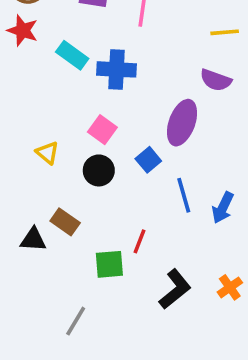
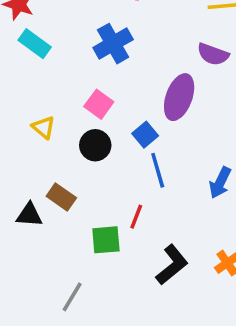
cyan rectangle: (72, 55) -> (35, 44), moved
blue cross: (116, 69) -> (113, 44), turned -33
blue line: (184, 195) -> (158, 170), moved

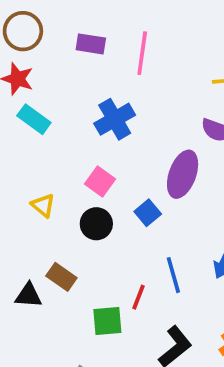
blue line: (158, 170) -> (173, 275), moved

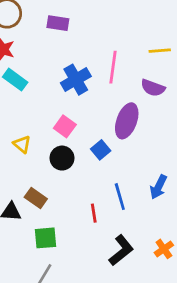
pink line: (142, 53) -> (113, 67), moved
red line: (139, 297) -> (94, 213), turned -30
green square: (107, 321) -> (45, 238), moved

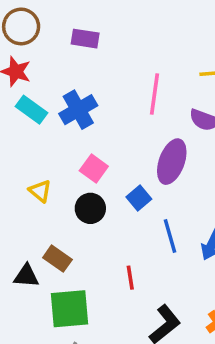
blue cross: (76, 80) -> (78, 110), moved
blue line: (120, 197) -> (170, 236), moved
green square: (45, 238) -> (70, 309), size x1.4

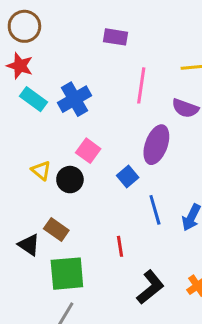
purple rectangle: (85, 39) -> (115, 37), moved
black circle: (90, 208) -> (70, 180), moved
black triangle: (26, 276) -> (29, 245), turned 30

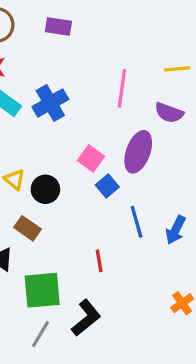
purple rectangle: (115, 37) -> (58, 27), moved
pink square: (88, 151) -> (91, 158), moved
brown rectangle: (56, 230) -> (28, 228), moved
black L-shape: (150, 287) -> (86, 318), moved

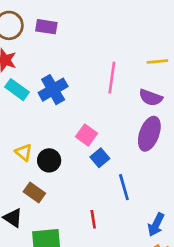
purple rectangle: (58, 27) -> (46, 27), moved
purple ellipse: (138, 152) -> (149, 134), moved
blue arrow: (176, 230) -> (156, 225), moved

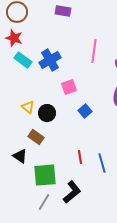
purple rectangle: (46, 27) -> (63, 11), moved
pink square: (86, 135) -> (69, 87), moved, turned 35
blue line: (124, 187) -> (102, 163), moved

